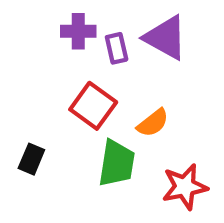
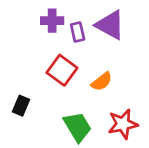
green trapezoid: (117, 163) -> (78, 127), moved, turned -40

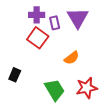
purple triangle: (110, 25) -> (78, 18), turned 30
red square: (62, 70) -> (38, 38), moved

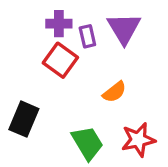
black rectangle: (15, 75) -> (24, 119), size x1.5

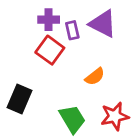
purple triangle: (124, 28) -> (103, 24), turned -32

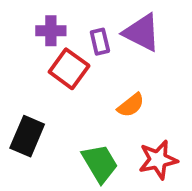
purple cross: (49, 20) -> (51, 31), moved

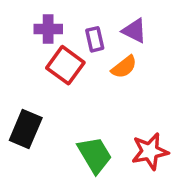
purple triangle: (142, 33) -> (134, 31), size x0.7
orange semicircle: (131, 105) -> (124, 67), moved

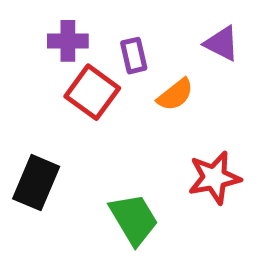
purple triangle: (134, 31) -> (222, 43), moved
red star: (150, 151) -> (214, 178), moved

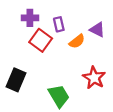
purple triangle: (222, 43) -> (97, 30), moved
red star: (214, 178) -> (94, 78), turned -30

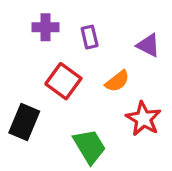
red square: (41, 40) -> (63, 81), moved
orange semicircle: (77, 41) -> (117, 81), moved

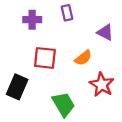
purple rectangle: (90, 37) -> (67, 13), moved
red square: (63, 81) -> (45, 58), turned -30

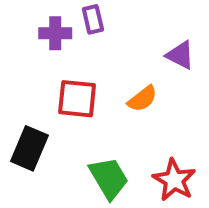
purple rectangle: (67, 13) -> (93, 19), moved
red star: (102, 85) -> (174, 180), moved

